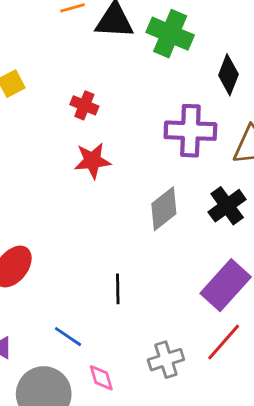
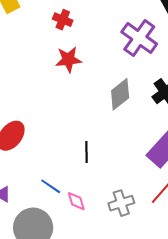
purple cross: (190, 131) -> (139, 38), turned 33
pink diamond: (101, 378) -> (76, 201), moved

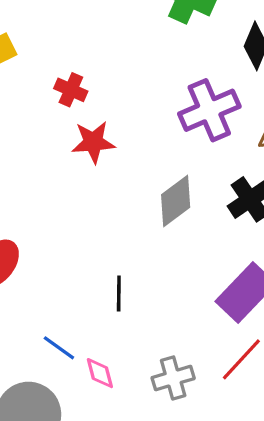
red cross: (63, 20) -> (71, 90), moved
purple cross: (139, 38) -> (209, 110), turned 30

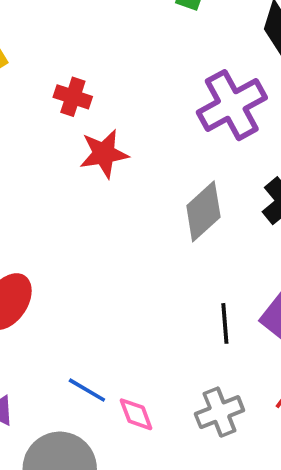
black line: (119, 293) -> (225, 323), moved

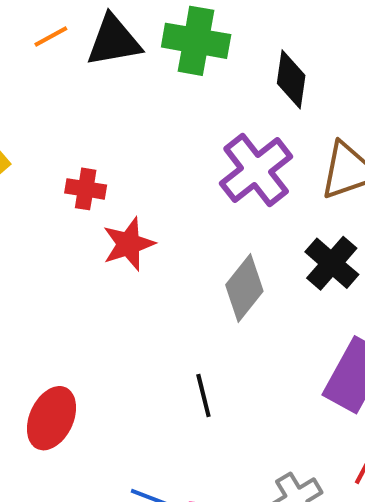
black line: (225, 323) -> (203, 396), moved

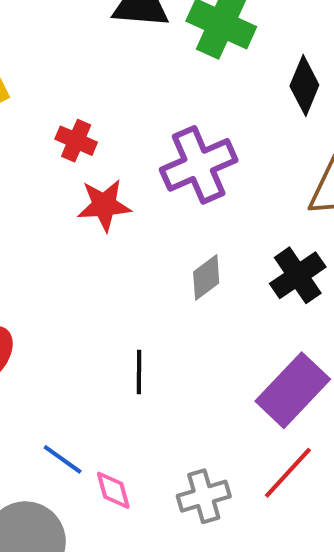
purple cross: (256, 170) -> (199, 165), moved
gray diamond: (244, 288) -> (206, 277), size x0.7

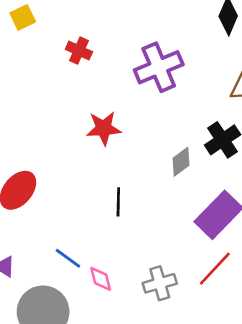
red star: (104, 205) -> (104, 128), moved
gray diamond: (206, 277) -> (181, 162), moved

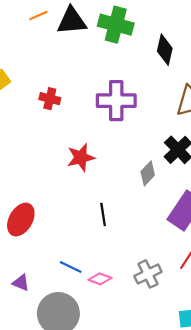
purple cross: (159, 67) -> (116, 101), turned 33
pink diamond: (101, 279) -> (100, 279), turned -45

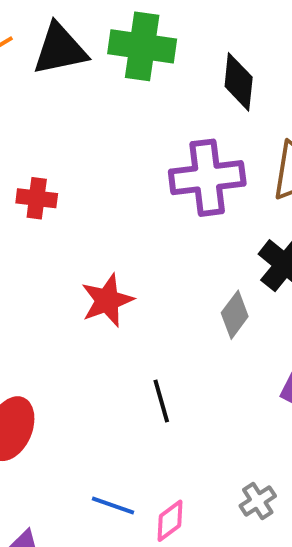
purple cross: (116, 101) -> (207, 178), moved
gray cross: (148, 274) -> (258, 501), size x0.7
pink diamond: (100, 279) -> (170, 521), turned -50

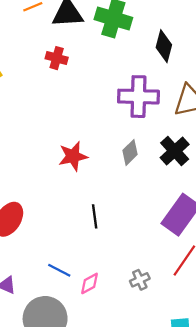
red cross: (37, 198) -> (57, 58), moved
gray diamond: (235, 315) -> (130, 152), moved

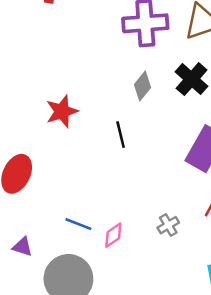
red star: (73, 156) -> (62, 111), moved
black line: (95, 216) -> (121, 135), moved

